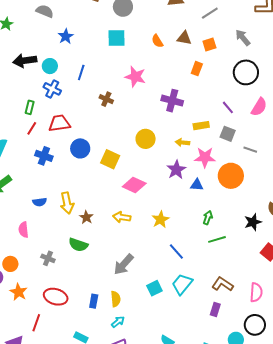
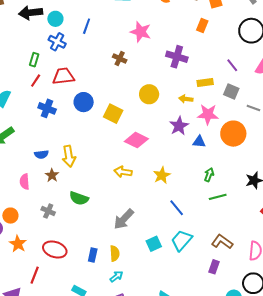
brown cross: (106, 99) -> (120, 58), moved
brown star: (86, 217) -> (52, 175), moved

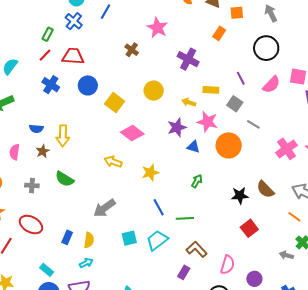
green line: (218, 197) -> (185, 218), moved
gray cross: (48, 211) -> (32, 185), turned -32

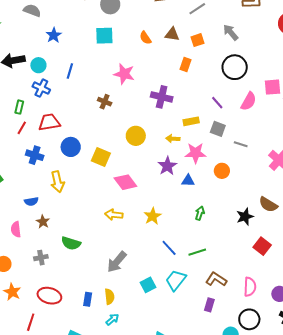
pink diamond: (132, 133) -> (125, 182), turned 30
yellow arrow: (63, 136) -> (57, 182), moved
orange circle: (229, 145) -> (222, 171), size x0.6

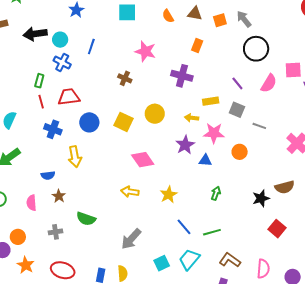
gray arrow: (231, 32) -> (244, 19), moved
orange rectangle: (185, 64) -> (197, 45), moved
red line: (22, 128) -> (41, 102), turned -48
yellow square: (101, 157) -> (124, 122), moved
brown semicircle: (268, 204) -> (285, 187), turned -48

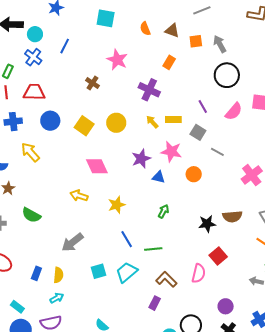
yellow arrow: (192, 118) -> (152, 122), moved, turned 32
blue cross: (53, 129) -> (13, 122), turned -36
yellow arrow: (75, 157) -> (30, 152), turned 140
pink semicircle: (263, 269) -> (199, 273), moved

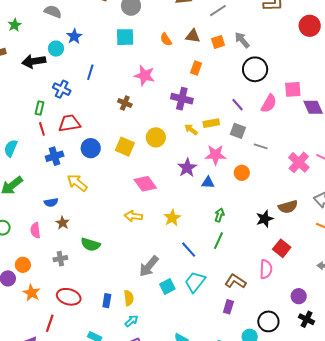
cyan circle: (35, 34) -> (56, 49), moved
gray arrow: (72, 242) -> (149, 266), moved
green line: (153, 249) -> (219, 241), moved, turned -48

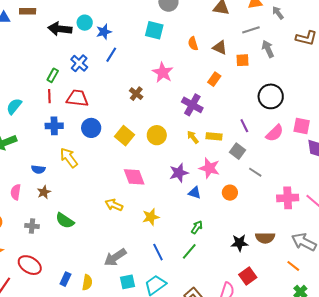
blue star: (74, 36) -> (104, 32), moved
gray arrow: (242, 40) -> (268, 49), moved
pink cross: (299, 162) -> (288, 198), turned 30

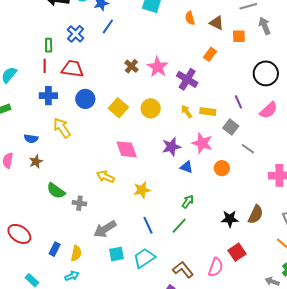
pink star: (163, 72) -> (158, 67), moved
green rectangle: (53, 75) -> (49, 45), turned -32
gray cross: (32, 226) -> (79, 203), moved
brown semicircle: (265, 238) -> (256, 214), turned -66

